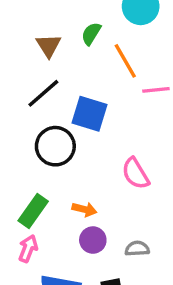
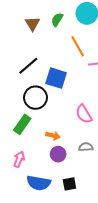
green semicircle: (91, 34) -> (57, 20), moved
brown triangle: (48, 46) -> (32, 24), moved
green rectangle: (33, 211) -> (22, 124), moved
gray semicircle: (137, 249) -> (86, 147), moved

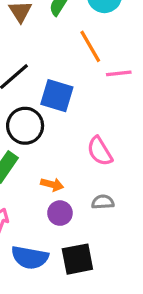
black square: (69, 184) -> (77, 259), size x1.5

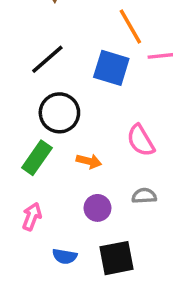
blue square: (57, 96) -> (111, 68), moved
orange arrow: (52, 184) -> (89, 161), moved
blue semicircle: (30, 257) -> (65, 256), size x0.6

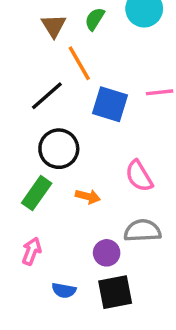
orange line: (130, 26) -> (79, 63), moved
gray semicircle: (144, 196) -> (142, 231), size x1.5
purple circle: (97, 208) -> (107, 253), moved

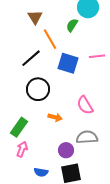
green semicircle: (95, 19) -> (72, 25), moved
green rectangle: (37, 193) -> (19, 127), moved

